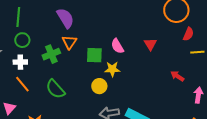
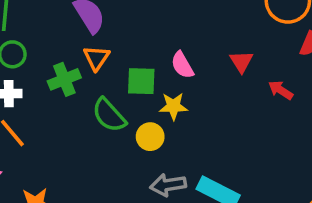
red arrow: (177, 76) -> (281, 90), moved
green semicircle: (55, 89) -> (109, 115), moved

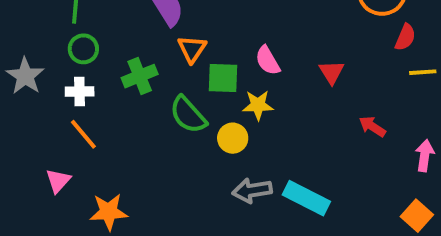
orange triangle: (96, 58) -> (192, 49), moved
red triangle: (241, 61) -> (332, 72), moved
red arrow: (281, 90) -> (372, 126), moved

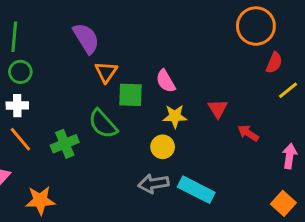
red triangle: (332, 72) -> (218, 109), moved
yellow line: (423, 72) -> (288, 90), turned -35
green cross: (140, 76) -> (65, 144), moved
yellow star: (258, 105) -> (175, 116), moved
yellow circle: (233, 138) -> (163, 147), moved

